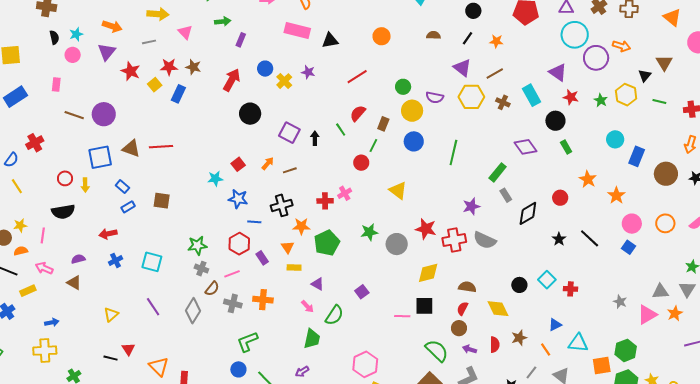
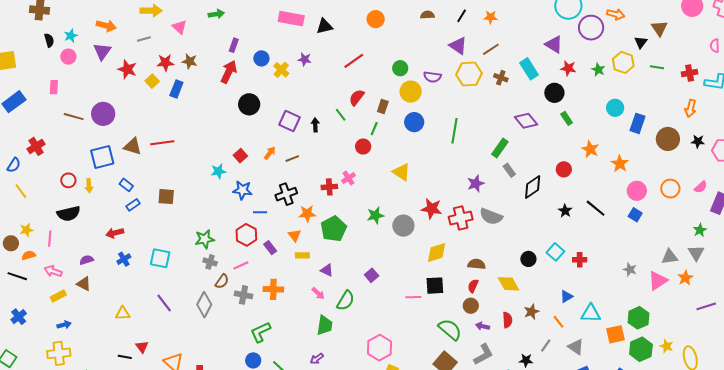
purple rectangle: (241, 40) -> (234, 45), moved
yellow rectangle: (28, 291) -> (58, 296), moved
yellow triangle: (111, 315) -> (123, 313), turned 42

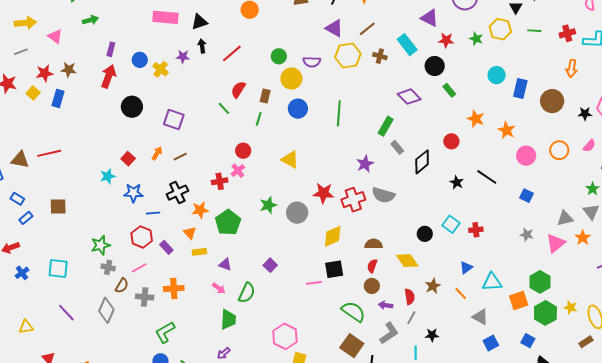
black arrow: (315, 125) -> (202, 46), moved
black star: (698, 141) -> (585, 114), moved
red circle: (363, 147) -> (243, 151), moved
blue square: (635, 215) -> (526, 196), moved
gray line: (546, 345) -> (411, 318), moved

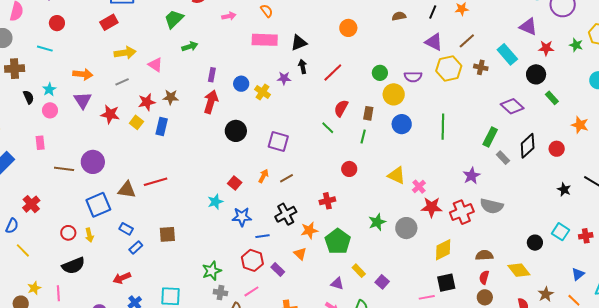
black diamond: (422, 162) -> (528, 146), moved
pink cross: (238, 171) -> (419, 187), moved
yellow rectangle: (199, 252) -> (359, 271), moved, turned 56

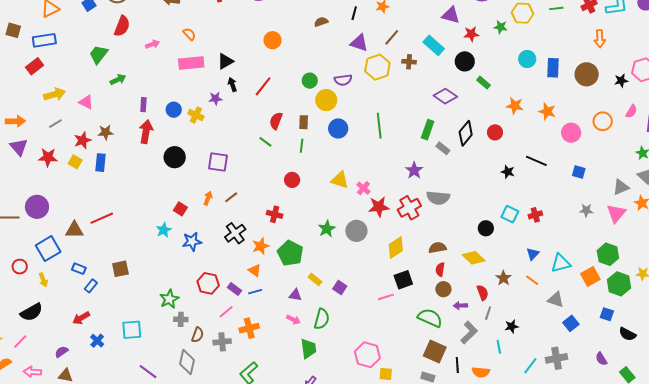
red cross: (327, 201) -> (275, 214), turned 35
red circle: (68, 233) -> (20, 267), moved
blue line: (263, 236) -> (255, 292), moved
pink line: (251, 291) -> (226, 312), moved
pink line: (58, 293) -> (20, 341), turned 56

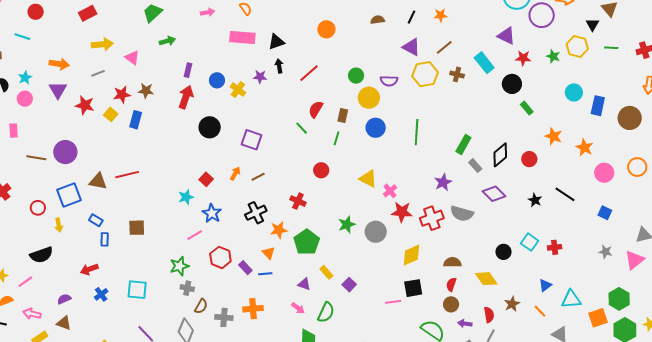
purple diamond: (445, 96) -> (494, 194), moved
blue star: (192, 241) -> (212, 213), turned 30
blue rectangle: (91, 286) -> (105, 239), turned -48
pink line: (226, 312) -> (195, 235), moved

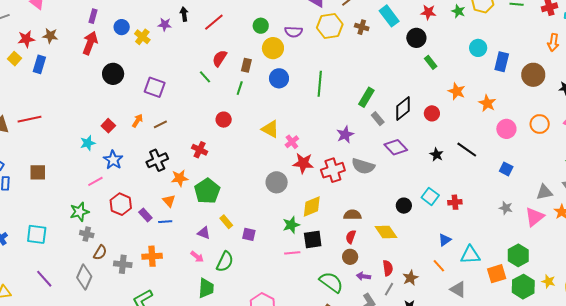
green star: (347, 224) -> (291, 225), moved
purple square: (349, 285) -> (249, 234), turned -32
brown star: (512, 304) -> (410, 278), moved

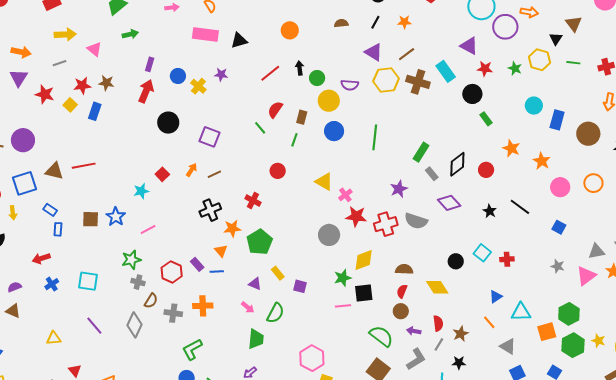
black arrow: (184, 14) -> (300, 68), moved
brown cross: (362, 27) -> (418, 82), size x1.6
blue star: (113, 160) -> (116, 217), moved
red hexagon: (121, 204) -> (172, 272), moved

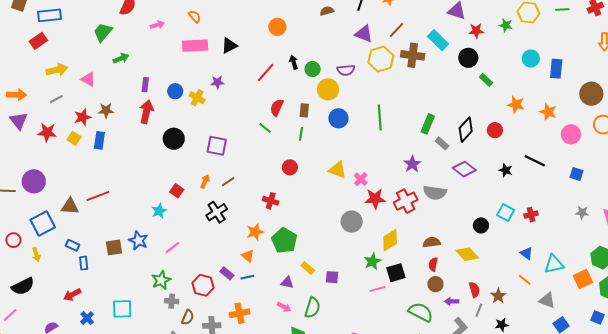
brown circle: (588, 134) -> (591, 94), moved
black cross: (210, 210) -> (217, 212), moved
blue triangle: (496, 297) -> (527, 253), turned -40

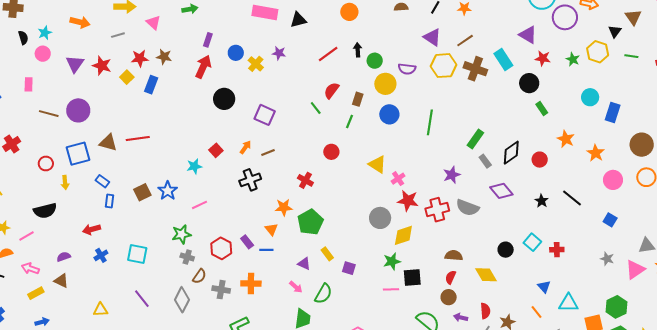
purple triangle: (19, 121) -> (75, 64), moved
yellow diamond: (390, 240) -> (403, 235), moved
brown square: (114, 247) -> (142, 192), turned -30

